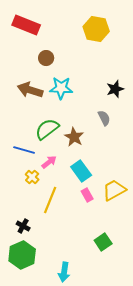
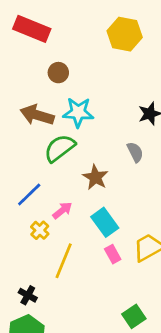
green semicircle: (47, 129) -> (60, 148), moved
blue line: (24, 150) -> (29, 195), turned -60

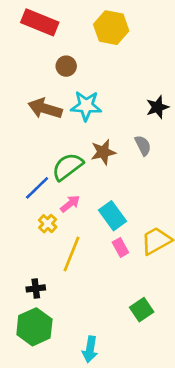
yellow hexagon: (125, 34) -> (111, 28), moved
green semicircle: (60, 148) -> (68, 167), moved
brown star: (95, 177) -> (103, 152), moved, turned 30
black cross: (28, 295) -> (36, 288), turned -36

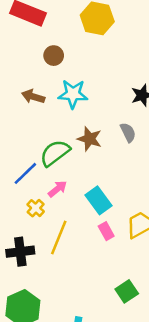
brown arrow: (45, 108) -> (33, 97), size x0.7
brown star: (103, 152) -> (90, 139), turned 30
black cross: (36, 288) -> (20, 252), moved, size x1.5

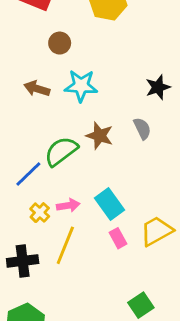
pink arrow: (57, 189) -> (68, 205), moved, turned 30

